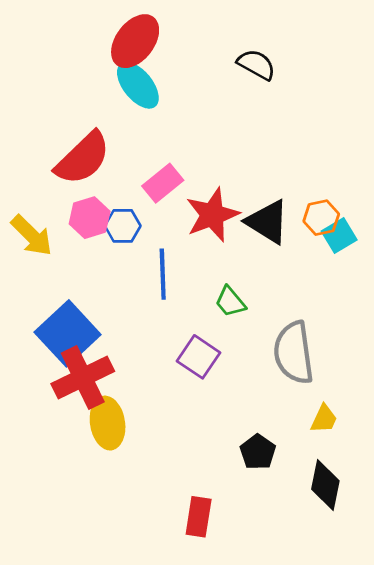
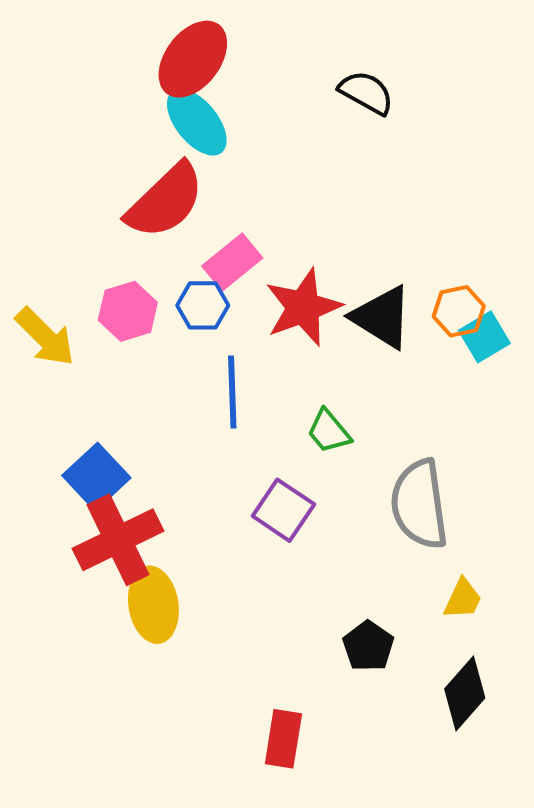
red semicircle: (83, 158) -> (165, 201), moved
blue hexagon: (123, 226) -> (203, 305), moved
blue square: (68, 333) -> (96, 477), size x0.7
black diamond: (325, 485) -> (465, 693), turned 30

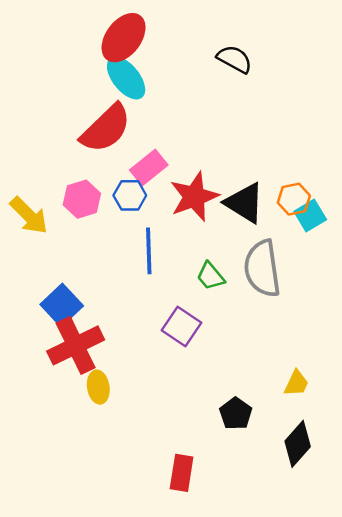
gray semicircle: (419, 504) -> (262, 268), moved
yellow ellipse: (153, 605) -> (98, 387), size x0.7

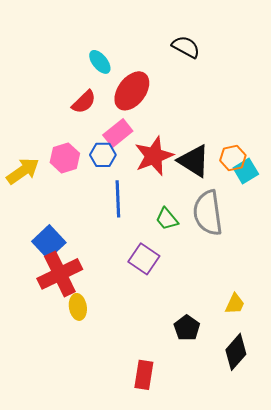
red ellipse: (124, 38) -> (132, 91), moved
cyan ellipse: (126, 78) -> (100, 62), size x0.7
red semicircle: (106, 128) -> (84, 102), size x0.6
yellow arrow: (29, 216) -> (23, 171), turned -80

